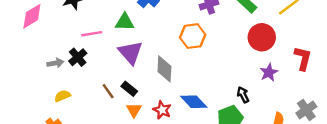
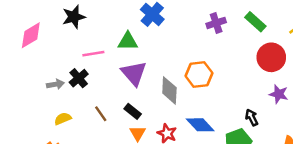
orange hexagon: (193, 36) -> (199, 75), moved
purple star: (269, 72) -> (279, 94), turned -30
brown line: (108, 91) -> (101, 114), moved

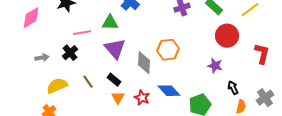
gray arrow: (55, 84) -> (42, 58), moved
purple star: (279, 94) -> (215, 66), moved
black arrow: (252, 117) -> (233, 88), moved
yellow semicircle: (63, 119) -> (57, 86), size x1.5

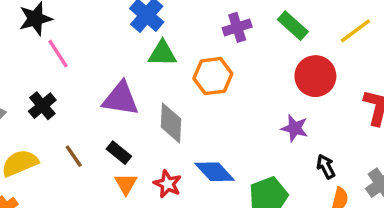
green triangle: (110, 23) -> (162, 53), moved
pink line: (82, 33) -> (58, 53), moved, turned 66
purple triangle: (115, 49) -> (121, 99), turned -40
orange hexagon: (168, 50) -> (213, 76), moved

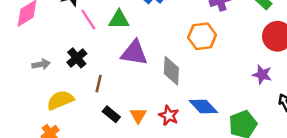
green triangle: (162, 53) -> (119, 20), moved
black rectangle: (119, 153) -> (111, 114), moved
brown line: (74, 156) -> (99, 84), moved, turned 48

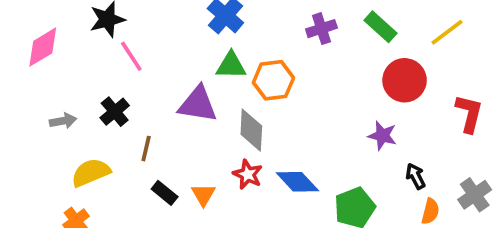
green triangle: (119, 20) -> (231, 65), moved
orange hexagon: (202, 36) -> (273, 80), moved
red star: (169, 115) -> (248, 174), moved

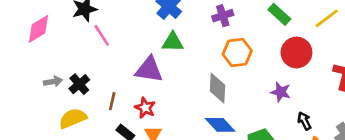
purple cross: (321, 29) -> (223, 16), moved
orange hexagon: (273, 80) -> (237, 53), moved
black cross: (115, 112) -> (79, 84), moved
gray diamond: (251, 130) -> (218, 88), moved
red star: (248, 174) -> (145, 108), moved

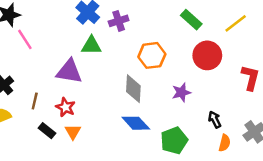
purple cross: (223, 16) -> (119, 21), moved
purple star: (281, 92) -> (181, 92), moved, turned -30

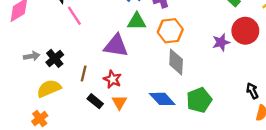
orange hexagon: (152, 55) -> (170, 31), moved
purple star: (181, 92) -> (221, 42), moved
blue diamond: (136, 123) -> (162, 99), moved
green pentagon: (174, 140) -> (199, 100), moved

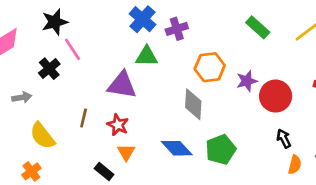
orange hexagon: (170, 31) -> (210, 67), moved
red circle: (245, 31) -> (276, 96), moved
black cross: (55, 58) -> (49, 69), moved
yellow semicircle: (49, 88) -> (42, 136), turned -105
black rectangle: (95, 101) -> (104, 171), moved

